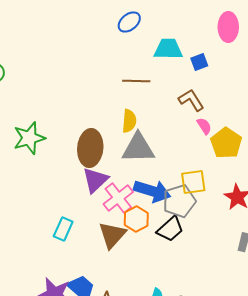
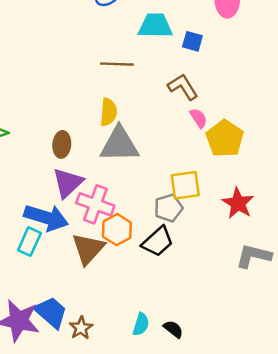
blue square: (199, 62) -> (192, 41), turned 36
brown ellipse: (90, 148) -> (62, 144), size x0.6
blue arrow: (152, 191) -> (46, 218), moved
pink cross: (118, 198) -> (95, 204), turned -32
gray pentagon: (179, 201) -> (168, 208), size x0.7

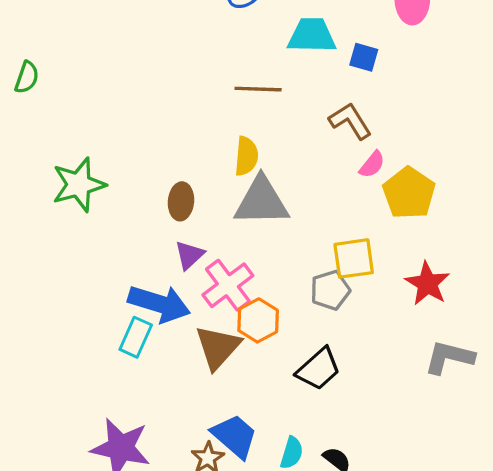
pink semicircle: (198, 118) -> (372, 165), turned 72
purple triangle: (68, 183) -> (189, 255), size x0.7
pink cross: (95, 204) -> (228, 285), turned 33
black trapezoid: (158, 242) -> (318, 369), moved
blue trapezoid: (51, 312) -> (235, 436), moved

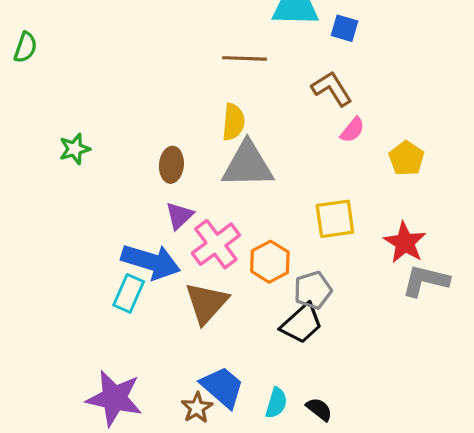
green star: (79, 185) -> (75, 149), size x0.6
yellow pentagon: (409, 193) -> (406, 158), moved, size x0.7
gray pentagon: (330, 290) -> (313, 290), moved
orange hexagon: (258, 320) -> (270, 262), moved
gray L-shape: (449, 357) -> (425, 281), moved

